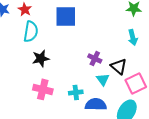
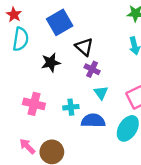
blue square: (66, 16) -> (60, 22), turned -30
black star: (41, 58) -> (51, 63), moved
black triangle: (119, 66) -> (84, 47), moved

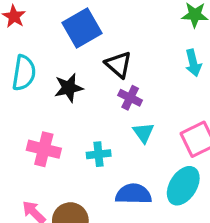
cyan semicircle: (21, 39) -> (24, 73), moved
blue semicircle: (93, 121) -> (133, 194), moved

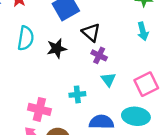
pink cross: (44, 149) -> (39, 109), moved
cyan ellipse: (183, 186) -> (136, 116), turned 65

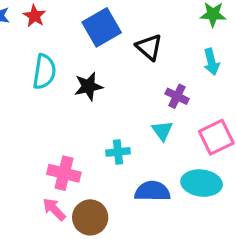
black triangle: (91, 32) -> (149, 47), moved
purple cross: (99, 55) -> (177, 96), moved

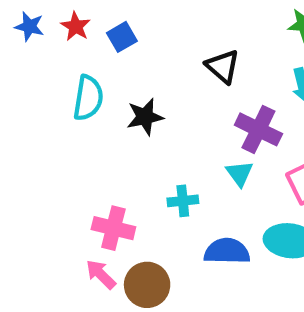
blue square: (102, 27) -> (122, 37), moved, size x0.6
purple cross: (177, 96) -> (258, 129), size x1.5

